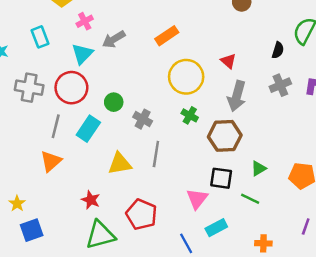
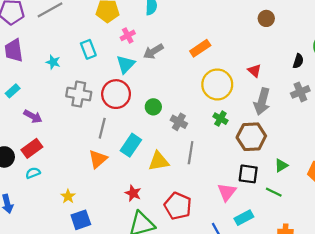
cyan rectangle: (88, 129) -> (131, 145), moved

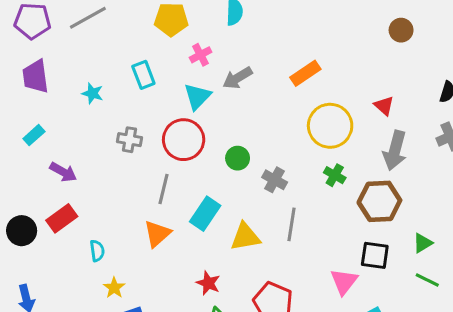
gray cross: (79, 94) -> (130, 140), size x0.7
cyan semicircle: (33, 173) -> (97, 251), moved, turned 104
green line: (274, 192) -> (427, 280), moved

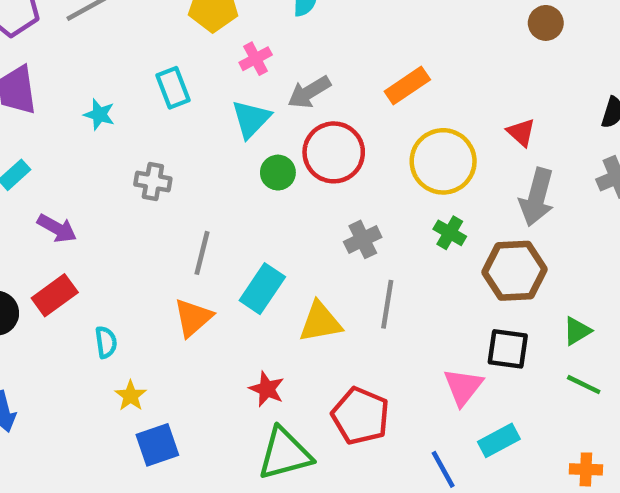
red circle: (184, 140) -> (334, 152), moved
green circle: (238, 158) -> (278, 173), moved
gray cross: (275, 180) -> (363, 239), turned 35

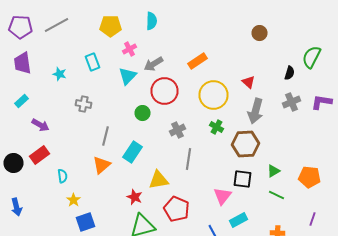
green circle: (278, 173) -> (142, 113), moved
yellow triangle: (320, 322) -> (158, 180), moved

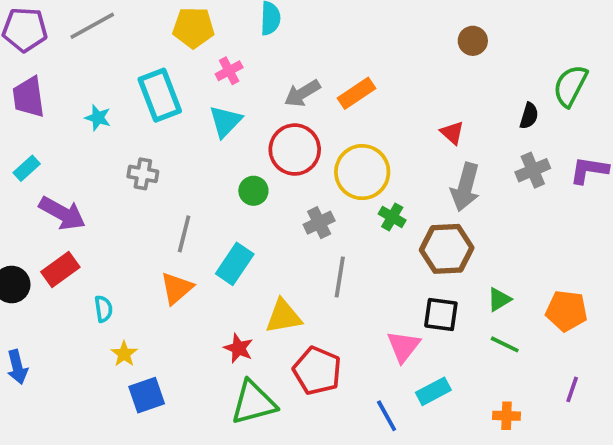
cyan rectangle: (92, 62) -> (160, 95), size x1.5
gray arrow: (154, 64) -> (302, 93), moved
yellow circle: (214, 95) -> (362, 172), moved
purple arrow: (40, 125) -> (62, 213), size x1.4

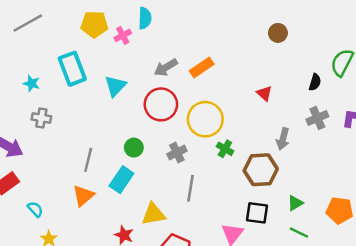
pink cross: (229, 71) -> (123, 35), moved
gray cross: (143, 174) -> (41, 118), moved
gray arrow: (465, 187) -> (283, 139), moved, size x0.7
green circle: (253, 191) -> (134, 148), moved
cyan semicircle: (103, 309) -> (35, 209), turned -35

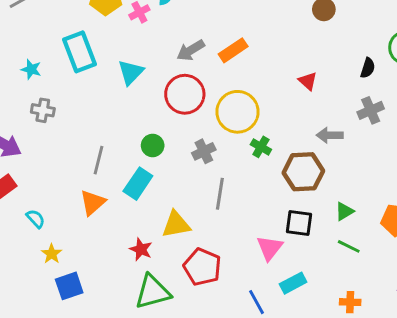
gray arrow: (283, 139) -> (330, 135), turned 75

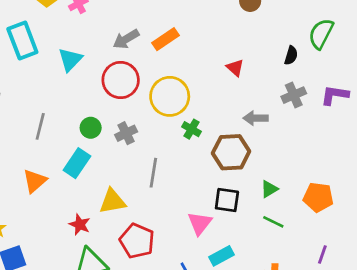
gray cross: (204, 151) -> (126, 133), moved
gray line: (98, 160) -> (40, 126), moved

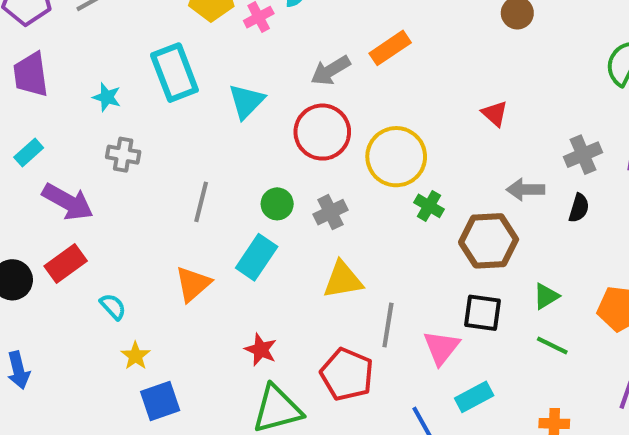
orange rectangle: (166, 39) -> (390, 48), moved
black semicircle: (291, 55) -> (579, 208), moved
gray line: (153, 173) -> (388, 325), moved
yellow triangle: (112, 201) -> (343, 280), moved

